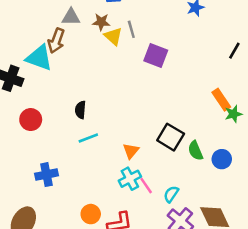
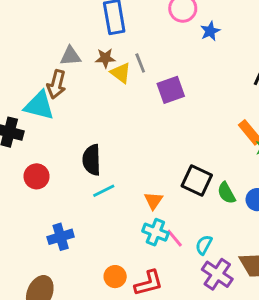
purple square: (156, 56) -> (171, 90), turned -35
black semicircle: (80, 110) -> (92, 160), size x1.5
cyan cross: (130, 179) -> (155, 232), turned -35

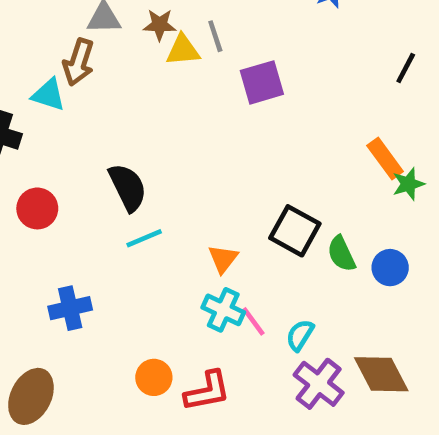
yellow triangle: (121, 73) -> (183, 50), turned -45
cyan triangle: (39, 106) -> (48, 95), size x0.7
black semicircle: (92, 160) -> (128, 187), turned 152

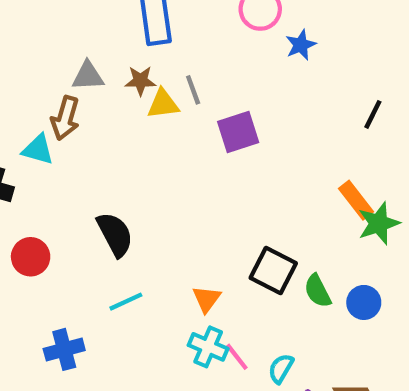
green star: (408, 184) -> (379, 223), size x1.4
cyan line: (144, 238) -> (126, 302), moved

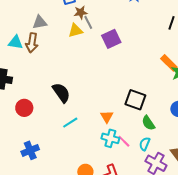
brown star: (140, 81) -> (81, 12), moved
cyan triangle: (38, 150) -> (16, 42), moved
green semicircle: (318, 291) -> (148, 123), moved
blue cross: (64, 349) -> (30, 150), moved

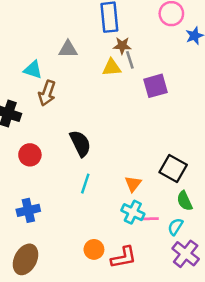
brown arrow: (32, 43) -> (47, 93), moved
cyan line: (70, 123) -> (85, 184), turned -49
pink line: (124, 141) -> (150, 219), turned -56

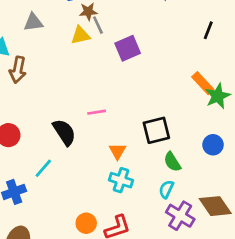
black semicircle: (80, 144) -> (64, 132), moved
black square: (173, 169) -> (156, 130), turned -36
cyan line: (85, 184) -> (43, 168), moved, turned 30
pink line: (150, 219) -> (97, 112), moved

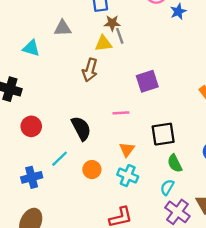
purple square: (128, 48) -> (147, 81), moved
brown arrow: (18, 70) -> (90, 70), moved
pink line: (97, 112) -> (121, 113), moved
orange circle: (86, 223) -> (92, 170), moved

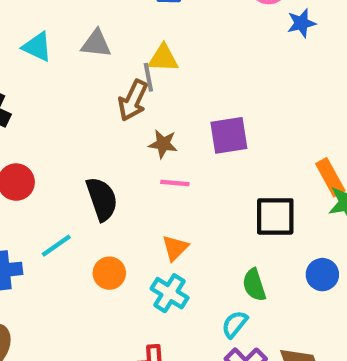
brown star: (112, 23) -> (163, 144), moved
gray triangle: (63, 28) -> (96, 44), moved
gray line: (120, 36) -> (148, 77), moved
black square: (163, 134) -> (275, 216), moved

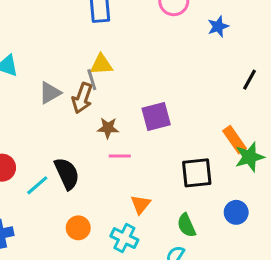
blue star: (301, 23) -> (218, 26), moved
gray triangle: (96, 44) -> (50, 93), moved, turned -30
cyan line: (56, 246) -> (37, 185), moved
orange triangle: (175, 248) -> (140, 204), moved

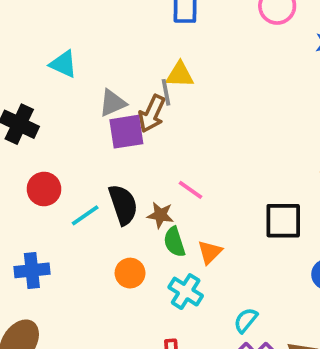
purple square: (156, 116) -> (126, 132), moved
brown star: (108, 128) -> (160, 215), moved
pink line: (120, 156) -> (191, 190), turned 30
green semicircle: (186, 225) -> (174, 242), moved

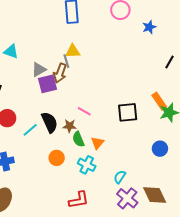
black square: (283, 221) -> (128, 112), moved

